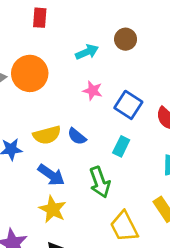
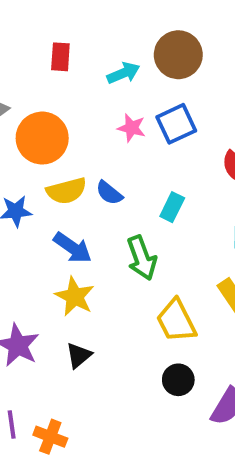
red rectangle: (40, 18) -> (60, 57), moved
brown circle: (126, 39) -> (178, 55), size x1.5
orange circle: (30, 73) -> (42, 138), moved
blue square: (128, 105) -> (176, 124), moved, turned 32

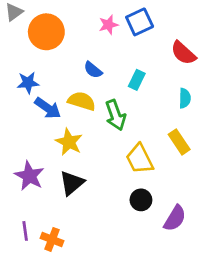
pink star: (132, 128) -> (108, 25), turned -30
yellow semicircle: (67, 191) -> (82, 101), moved, turned -148
blue arrow: (73, 248) -> (48, 108), moved
black triangle: (79, 355) -> (72, 183), size x1.4

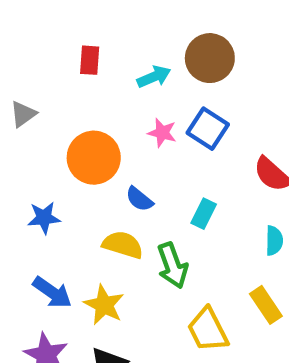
blue square: (140, 22) -> (208, 129), turned -32
pink star: (108, 25) -> (162, 133), turned 30
orange circle: (46, 32) -> (94, 158), moved
blue arrow: (48, 108) -> (52, 292), moved

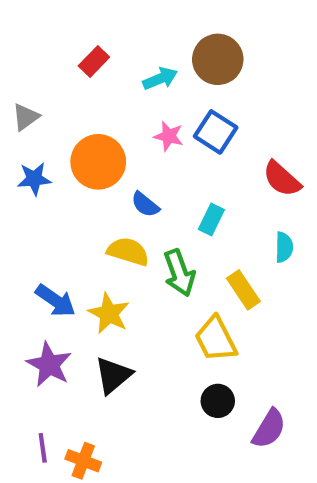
red rectangle: (90, 60) -> (94, 61), turned 40
blue star: (44, 218) -> (34, 179), moved
yellow rectangle: (266, 305) -> (243, 290), moved

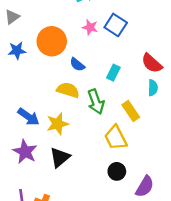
red semicircle: (282, 179) -> (152, 63), moved
yellow star: (109, 313) -> (58, 124), turned 30

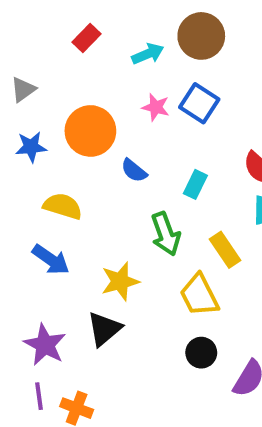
yellow semicircle: (68, 90) -> (63, 206), moved
yellow star: (58, 124) -> (120, 281), moved
purple star: (25, 152) -> (45, 345), moved

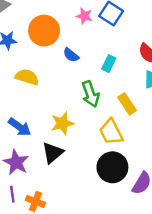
blue arrow: (51, 260) -> (20, 127), moved
black circle: (201, 353) -> (112, 167), size x1.6

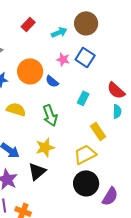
blue semicircle: (71, 55) -> (52, 81), moved
green arrow: (90, 94) -> (50, 115), moved
yellow trapezoid: (111, 132) -> (85, 154), turned 90

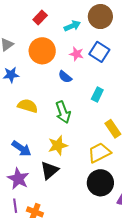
orange circle: (30, 71) -> (42, 51), moved

